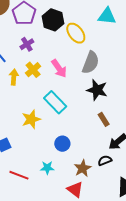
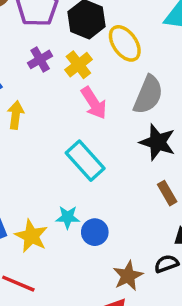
yellow cross: (33, 70) -> (78, 65), moved
yellow star: (31, 119) -> (31, 236), moved, turned -30
cyan star: (47, 168) -> (68, 217), moved

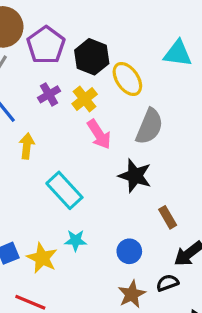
black star: (158, 142) -> (135, 176), moved
cyan rectangle: (85, 161) -> (64, 190), moved
blue circle: (95, 232) -> (129, 251), moved

